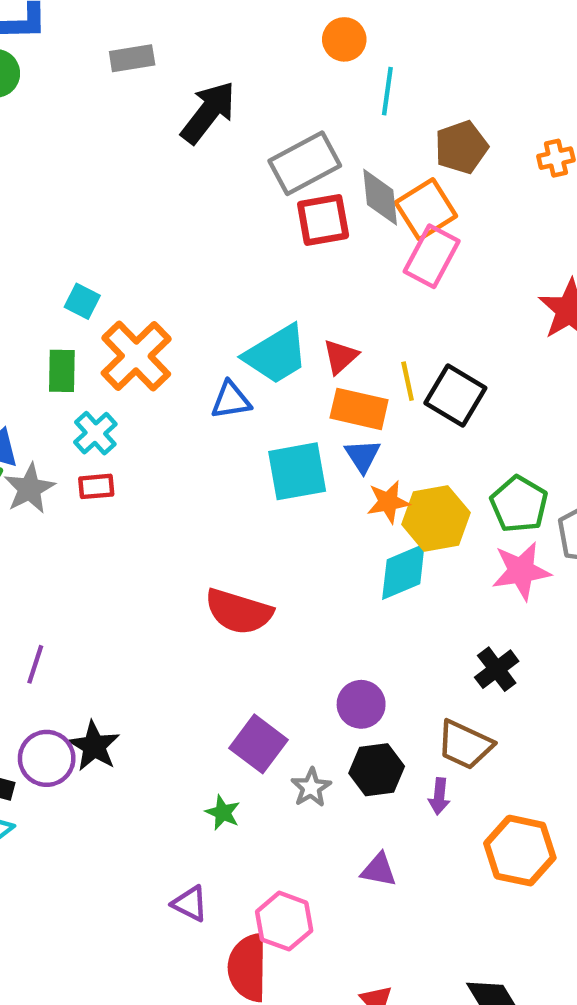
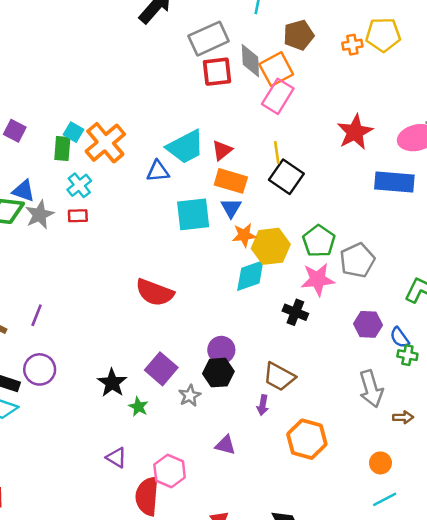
cyan square: (82, 301) -> (73, 132), moved
yellow line: (408, 381) -> (277, 152), moved
black cross: (497, 669) -> (295, 312), moved, turned -35
black star: (94, 746) -> (112, 383), moved
black hexagon: (377, 770) -> (218, 373), moved

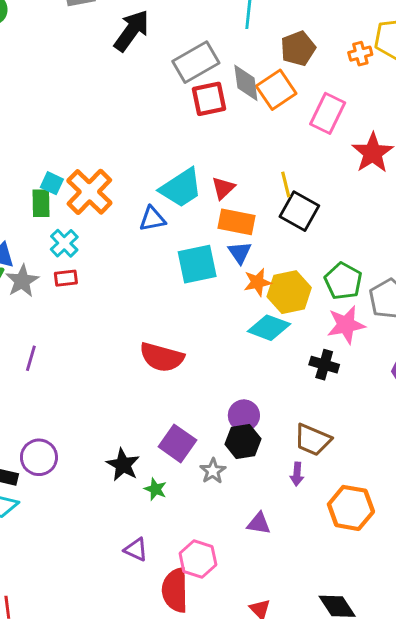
pink rectangle: (278, 96) -> (328, 113), moved
cyan diamond: (250, 276) -> (269, 328), turned 45
purple line: (37, 315) -> (31, 358), moved

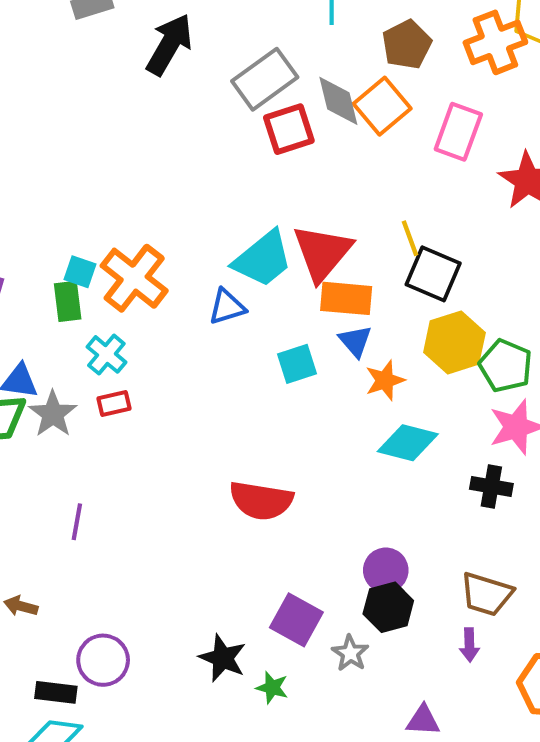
orange cross: (360, 54) -> (495, 42), size x1.8
red triangle: (223, 188) -> (322, 253), size x1.8
cyan square: (197, 264) -> (297, 364), size x0.7
yellow hexagon: (289, 292) -> (454, 342), moved

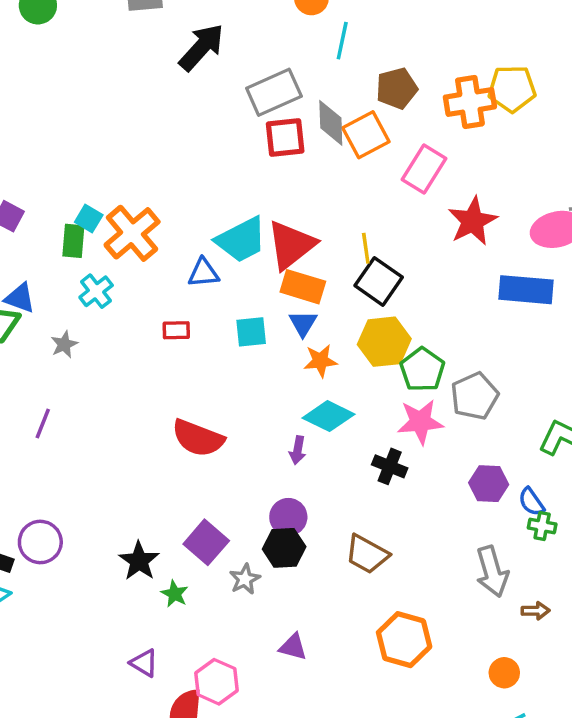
red rectangle: (114, 403) -> (176, 330), moved
gray star: (53, 414) -> (64, 344), moved, size x0.7
purple arrow: (469, 645) -> (298, 450), moved

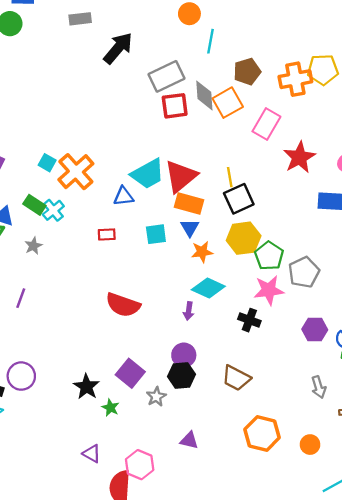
green rectangle: (73, 241) -> (34, 205), moved, turned -60
black square: (379, 281) -> (239, 199), turned 32
gray arrow: (492, 571) -> (319, 387), size x0.7
orange circle: (504, 673) -> (310, 445), moved

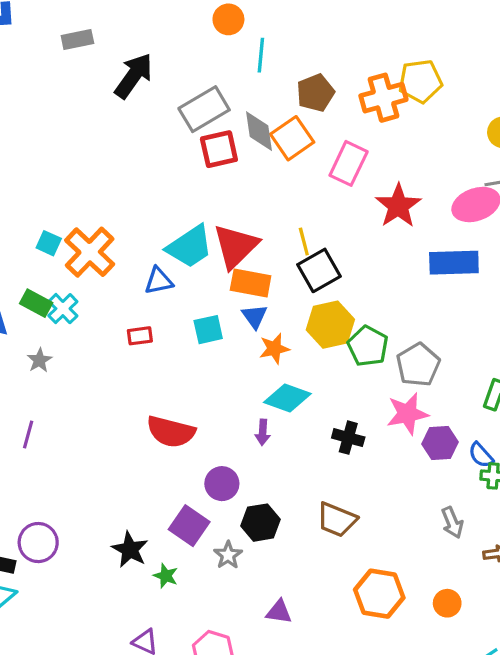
pink star: (269, 290) -> (407, 414), moved
purple circle: (184, 355) -> (222, 484), moved

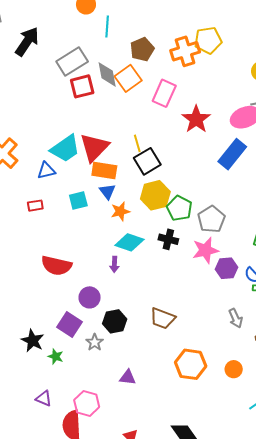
blue rectangle: (454, 263) -> (232, 154), turned -48
black cross: (348, 438) -> (168, 239), moved

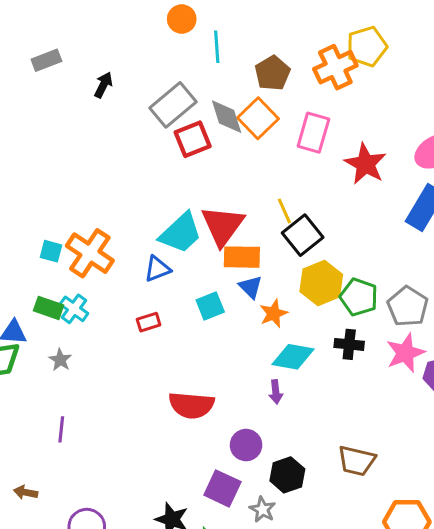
black arrow: (27, 42) -> (103, 85), size x0.6

